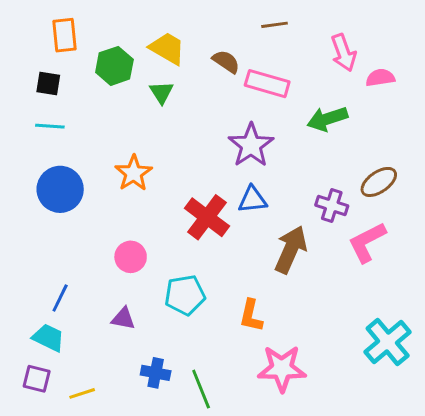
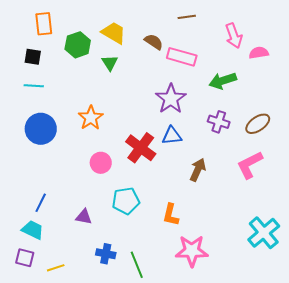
purple cross: (332, 205) -> (219, 122), moved
brown arrow: (291, 250) -> (198, 170), size x0.7
pink circle: (131, 257) -> (101, 163), moved

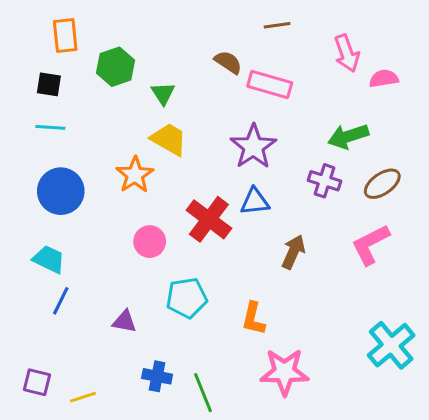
yellow trapezoid: (114, 33) -> (169, 139), moved
green arrow: (223, 81) -> (348, 136), moved
cyan trapezoid: (33, 230) -> (49, 259), moved

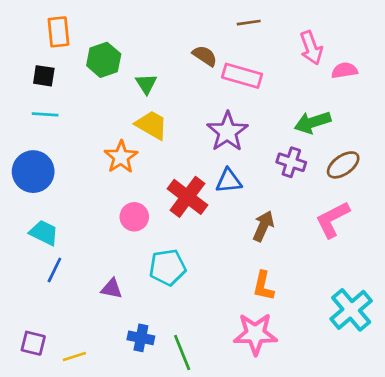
blue circle: (61, 191) -> (33, 172), moved
orange L-shape: (253, 319) -> (263, 286), moved

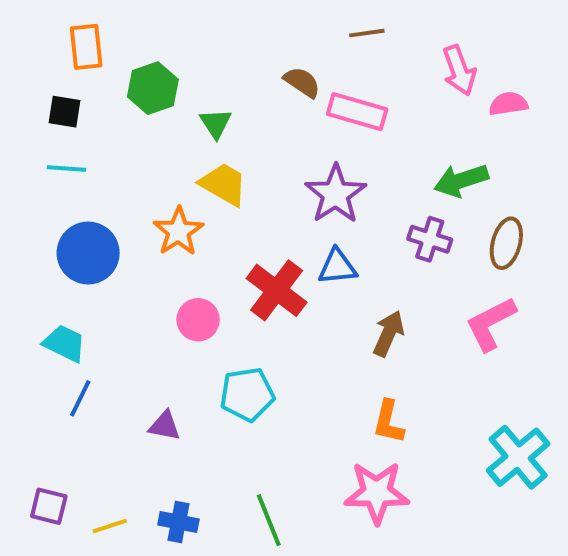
brown ellipse: (343, 165) -> (506, 243), turned -40
blue circle: (33, 172) -> (88, 253), moved
blue cross: (141, 338) -> (178, 522), moved

